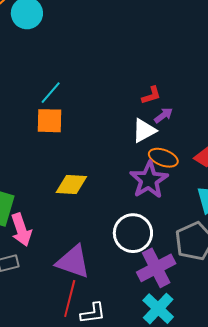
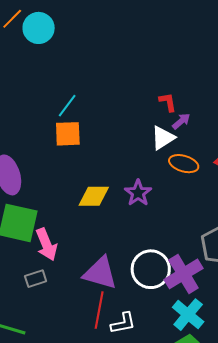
red L-shape: (151, 95) -> (168, 102), turned -80
purple star: (149, 180) -> (138, 193), moved, size x0.7
white circle: (133, 233) -> (151, 269), moved

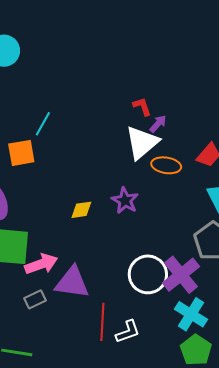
orange square: (68, 134) -> (21, 153), moved
white triangle: (163, 138) -> (142, 143), size x1.4
yellow diamond: (94, 196) -> (81, 210), size x0.7
pink arrow: (46, 244) -> (41, 264), turned -80
purple triangle: (100, 273) -> (72, 282), moved

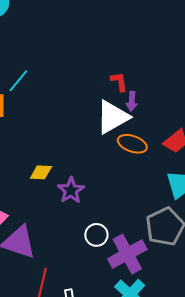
purple arrow: (158, 124) -> (132, 101), turned 132
purple star: (125, 201) -> (71, 190), moved
white circle: (148, 274) -> (96, 235), moved, size x0.6

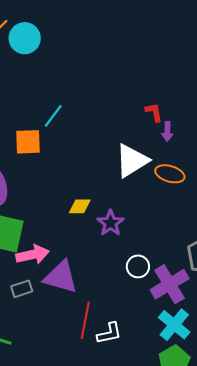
white triangle: (113, 117) -> (132, 161), moved

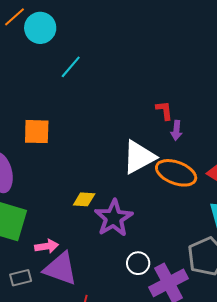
cyan line: (53, 116) -> (71, 67), moved
orange ellipse: (170, 174) -> (176, 173), size x1.4
purple star: (110, 223) -> (114, 218), size x1.4
pink arrow: (33, 255) -> (47, 246), moved, size x0.7

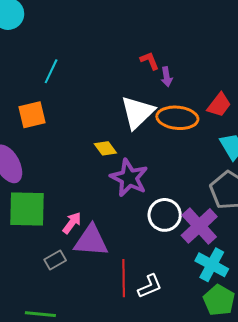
cyan line: (71, 67) -> (51, 71), moved
yellow diamond: (84, 199) -> (105, 148), moved, turned 65
pink arrow: (47, 246) -> (72, 223), turned -30
white circle: (138, 263) -> (165, 215), size x1.4

